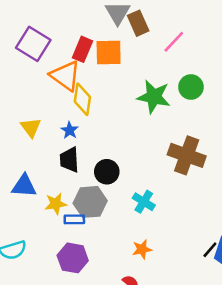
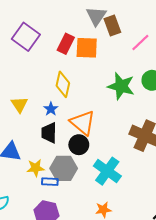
orange triangle: (65, 76) -> (83, 123), moved
cyan cross: (144, 202) -> (107, 171), size x1.5

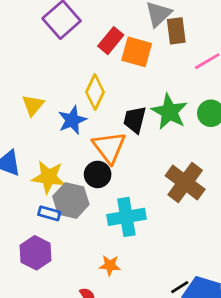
blue star: (51, 109) -> (72, 120), size x1.5
black trapezoid: (49, 133) -> (135, 120), moved
yellow star: (36, 168) -> (48, 177), moved, size x1.4
cyan cross: (107, 171) -> (126, 217), turned 32

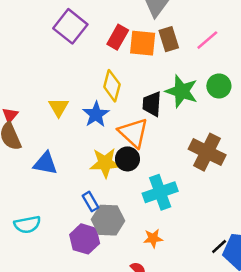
brown rectangle: (176, 31) -> (169, 39), moved
yellow star: (48, 177) -> (105, 163), moved
gray hexagon: (71, 200) -> (108, 220), moved
blue rectangle: (49, 213) -> (91, 202), turned 54

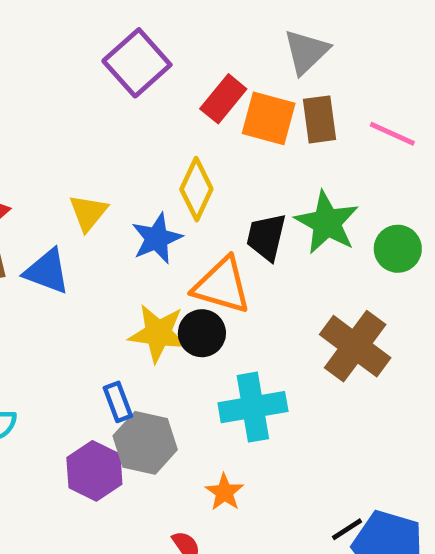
pink line: (207, 40) -> (392, 134), turned 55
green circle: (219, 86) -> (398, 249), moved
orange triangle: (133, 133) -> (222, 285), turned -36
blue triangle: (45, 163) -> (47, 271), moved
orange star: (153, 238) -> (224, 492), turned 30

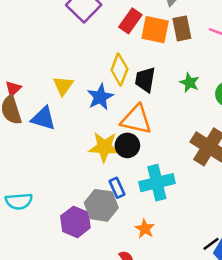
green star: (327, 223) -> (189, 83), size x0.6
black trapezoid: (266, 237) -> (145, 80), moved
blue rectangle: (118, 402) -> (117, 188), moved

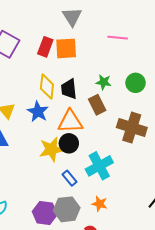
brown rectangle: (182, 28) -> (97, 105), moved
gray hexagon: (101, 205) -> (67, 209), moved

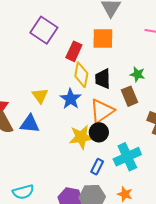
red rectangle: (45, 47) -> (74, 51), moved
orange triangle: (70, 122) -> (102, 111), turned -36
blue rectangle: (70, 178) -> (97, 167), turned 63

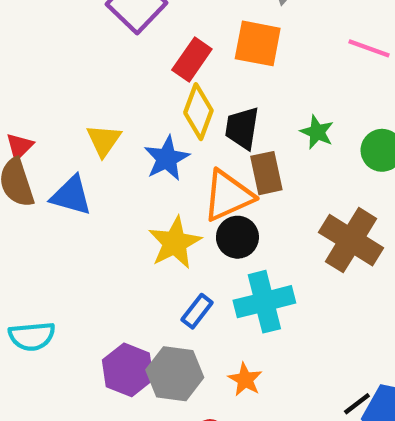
brown rectangle: (130, 96) -> (266, 173), moved
black circle: (99, 132) -> (237, 237), moved
yellow star: (81, 137) -> (175, 243), turned -30

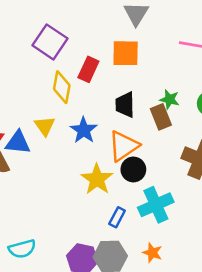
yellow diamond: (198, 112) -> (62, 87), moved
brown rectangle: (266, 173) -> (161, 117), moved
blue triangle: (71, 196) -> (18, 143), moved

